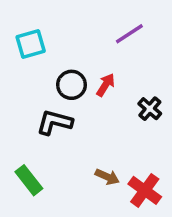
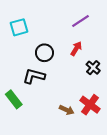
red arrow: (106, 85) -> (76, 49), moved
green rectangle: (29, 180) -> (14, 99), moved
red cross: (145, 190) -> (90, 105), moved

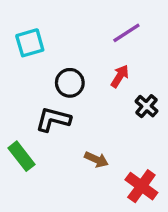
red cross: (90, 105) -> (141, 186), moved
brown arrow: (67, 110) -> (96, 159), moved

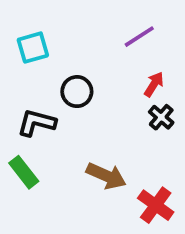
red arrow: (120, 76) -> (154, 84), moved
black L-shape: (53, 119) -> (37, 123), moved
brown arrow: (96, 159) -> (106, 176), size x1.5

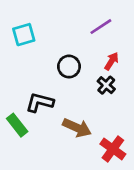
black circle: (77, 92) -> (69, 67), moved
black cross: (161, 117) -> (106, 85), moved
black L-shape: (37, 123) -> (40, 102), moved

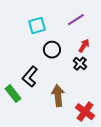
cyan square: (24, 35) -> (37, 26), moved
black L-shape: (40, 102) -> (30, 77), turned -65
brown arrow: (77, 128) -> (58, 96), turned -120

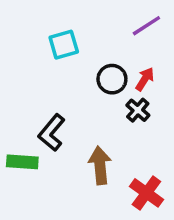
purple line: (76, 20) -> (146, 26), moved
black circle: (52, 50) -> (112, 79), moved
green rectangle: (13, 94) -> (22, 162), turned -48

